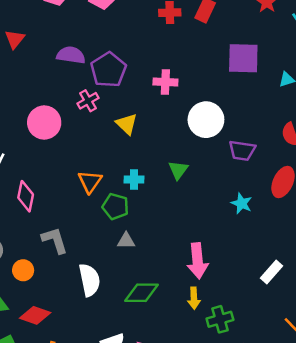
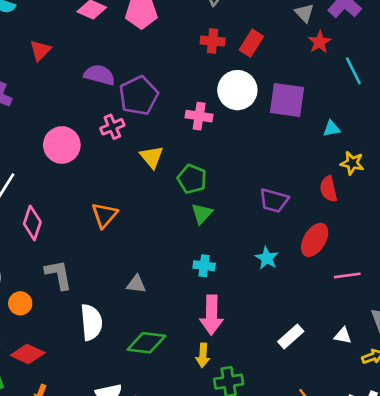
white circle: (206, 120) -> (237, 90), moved
cyan cross: (134, 179) -> (204, 266), moved
green pentagon: (115, 207) -> (192, 179), moved

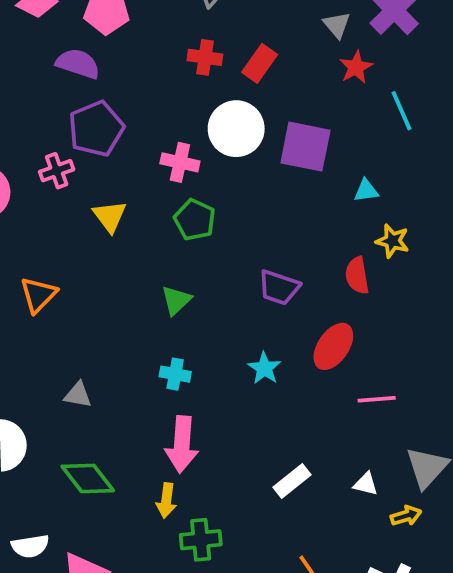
purple semicircle: (99, 75) -> (78, 64), moved
green pentagon: (192, 179) -> (195, 220), moved
green diamond: (146, 343) -> (88, 478), turned 42

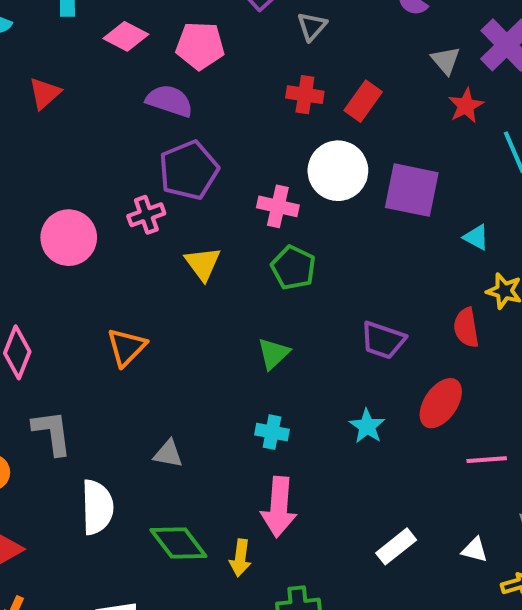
cyan triangle: (366, 191) -> (476, 237), turned 36
yellow arrow: (166, 501) -> (240, 558), moved

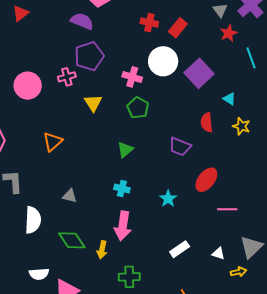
purple square: (412, 190) -> (199, 73), turned 32
red semicircle: (466, 328) -> (207, 122), moved
cyan star: (367, 426) -> (168, 199), moved

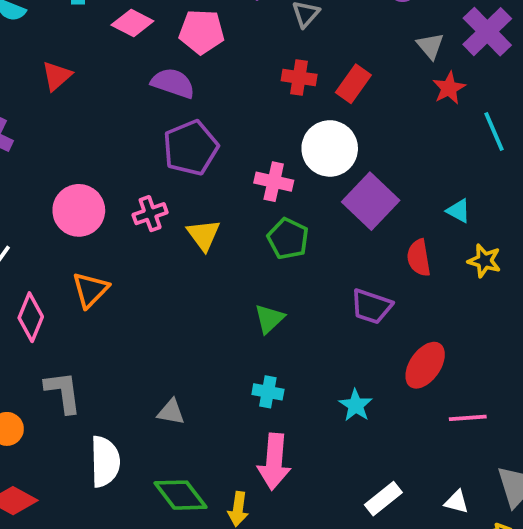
purple square: (199, 73) -> (371, 201), moved
pink cross: (67, 77) -> (150, 214), moved
orange triangle: (53, 142) -> (90, 290), moved

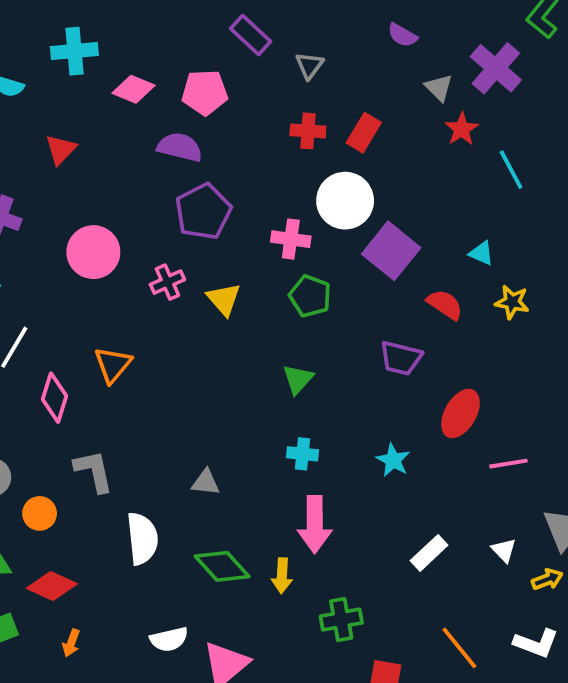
pink circle: (79, 210) -> (93, 252), moved
red semicircle: (419, 258) -> (445, 305), turned 138
white triangle: (456, 502) -> (504, 550), turned 36

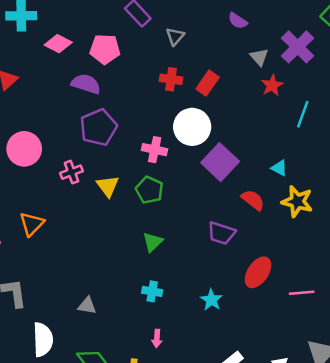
cyan line: (511, 170) -> (303, 114), turned 44
green pentagon: (310, 296) -> (149, 190), moved
yellow star: (512, 302) -> (297, 201), size x1.4
pink line: (508, 464) -> (302, 293), moved
pink arrow: (315, 524) -> (157, 338), size x0.5

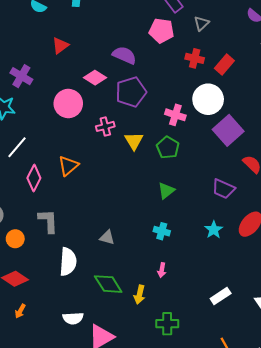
pink diamond: (58, 44) -> (95, 78), moved
pink pentagon: (105, 49) -> (161, 31), moved
cyan star: (211, 300) -> (214, 230), moved

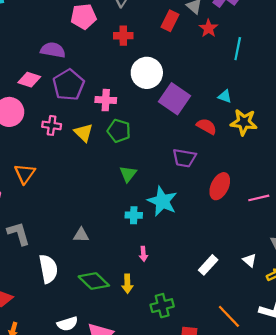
red rectangle: (224, 64) -> (170, 21), moved
pink cross: (175, 115) -> (106, 100), moved
pink cross: (105, 126) -> (52, 125), turned 36
cyan star: (214, 230) -> (162, 201), moved, size x1.6

